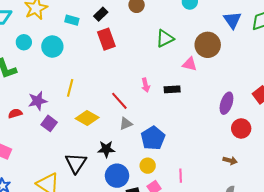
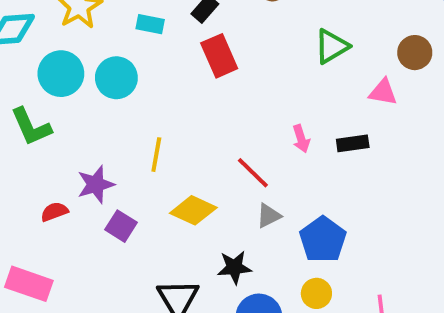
cyan circle: (24, 42) -> (61, 74), size x1.5
brown circle: (208, 45) -> (415, 53), size x0.7

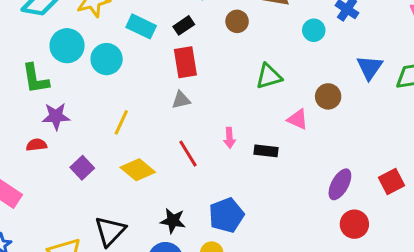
cyan rectangle: (150, 24) -> (141, 26), size x1.4
purple star: (96, 184) -> (56, 116), moved
gray triangle: (269, 216) -> (181, 100), moved
black star: (234, 267) -> (173, 221), moved

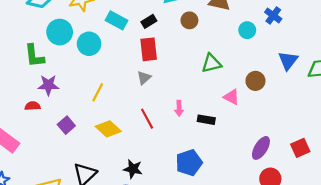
gray triangle: (181, 100) -> (144, 78), turned -32
blue pentagon: (226, 215) -> (189, 163), moved

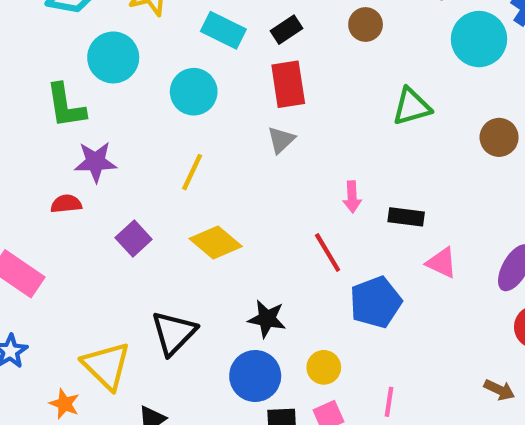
cyan circle: (247, 30) -> (479, 39), size x1.6
cyan circle: (89, 44) -> (194, 92), moved
pink triangle: (231, 97) -> (442, 263), moved
red line: (147, 119) -> (328, 253), moved

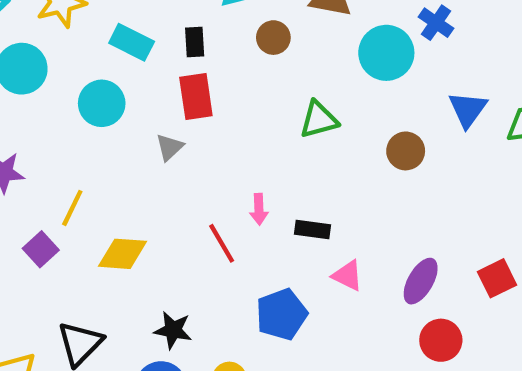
black rectangle: (287, 30) -> (195, 42), turned -60
gray triangle: (281, 140) -> (170, 147), moved
yellow line: (192, 172) -> (72, 208), moved
yellow diamond: (216, 243) -> (123, 254), turned -36
red line: (328, 253) -> (222, 243), moved

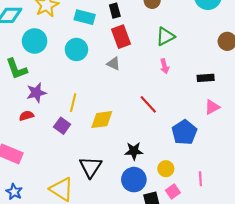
green triangle: (319, 120) -> (165, 36), moved
gray triangle: (170, 147) -> (114, 64), turned -40
pink arrow: (259, 209) -> (164, 66), moved
black rectangle: (313, 230) -> (206, 78), moved
pink triangle: (348, 276) -> (212, 107), turned -42

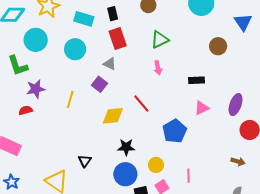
yellow diamond: (102, 120) -> (113, 116), moved
purple square: (62, 126) -> (100, 84), moved
black triangle: (91, 167) -> (85, 161), size x0.6

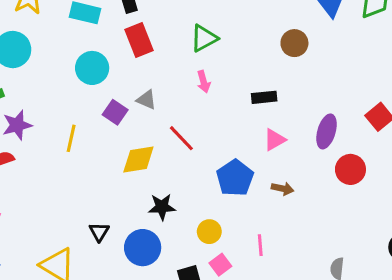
cyan circle: (75, 49) -> (92, 68), moved
gray triangle: (110, 64) -> (146, 100), moved
brown arrow: (238, 161) -> (283, 189), moved
blue circle: (125, 174) -> (143, 248), moved

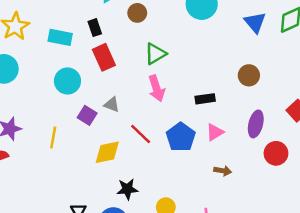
brown circle: (294, 43) -> (249, 75), moved
pink arrow: (204, 82) -> (157, 88), size x1.5
blue pentagon: (235, 178) -> (181, 137), moved

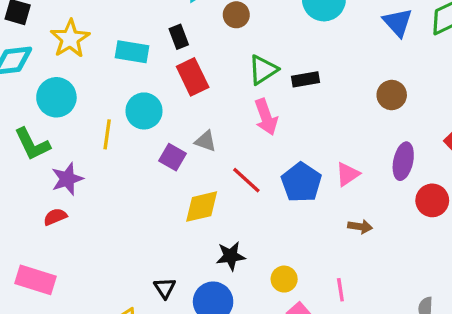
black rectangle: (205, 99) -> (305, 79), moved
yellow line: (53, 138) -> (107, 134), moved

